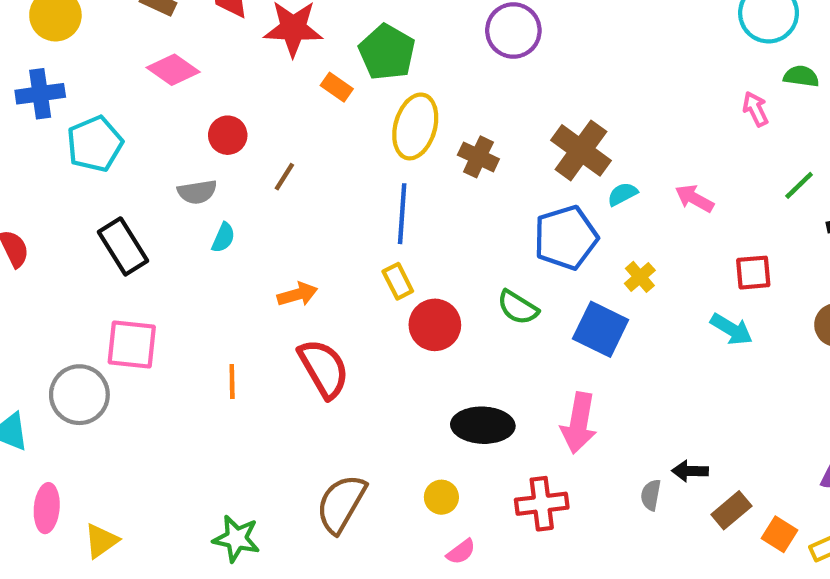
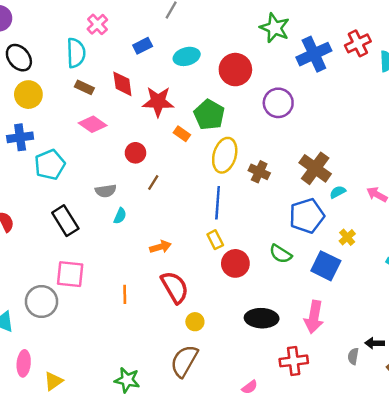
red circle: (228, 135) -> (135, 153), moved
yellow circle: (441, 497) -> (195, 322), moved

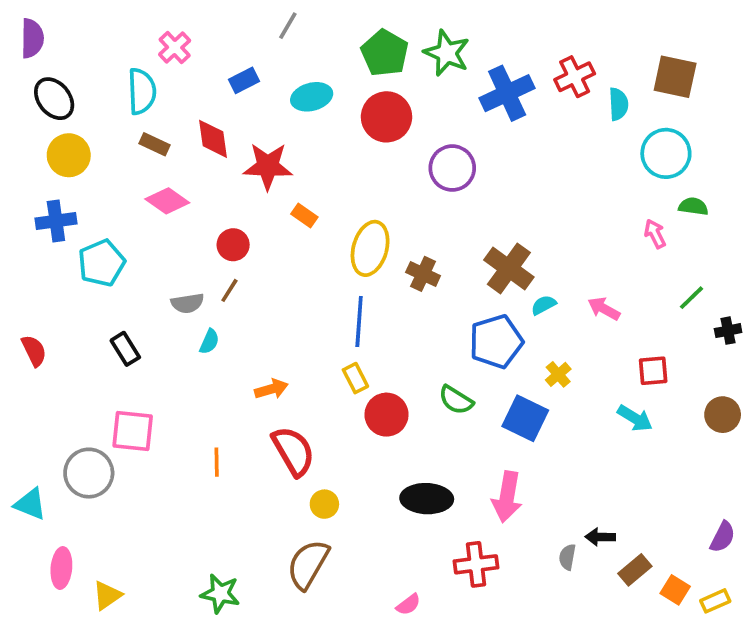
green pentagon: (209, 115) -> (385, 53), moved
brown line: (153, 183) -> (229, 290), moved
black rectangle: (65, 221) -> (125, 349), size x0.7

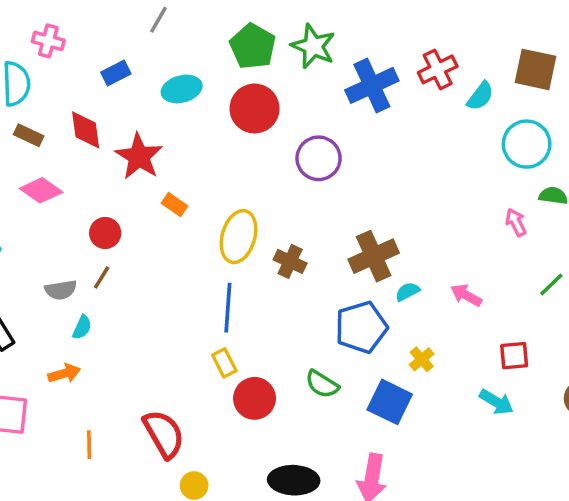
pink cross: (175, 47) -> (48, 41), turned -32
cyan semicircle: (618, 104) -> (480, 96), turned 40
red star: (268, 166) -> (139, 157), turned 30
brown cross: (509, 268) -> (374, 256), turned 30
orange arrow: (271, 389) -> (64, 373), moved

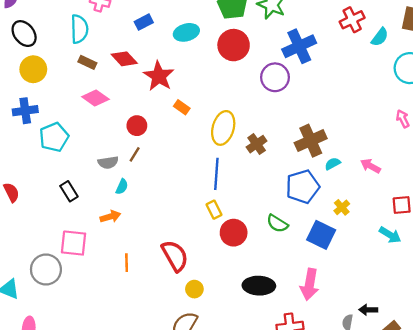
blue cross: (372, 85) -> (299, 46), moved
red diamond: (86, 130) -> (124, 59), turned -35
brown cross: (290, 261) -> (257, 144), turned 30

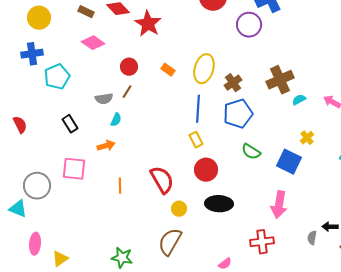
orange rectangle: (182, 107) -> (168, 70), moved
blue pentagon: (303, 187) -> (238, 114), moved
red circle: (234, 233) -> (206, 170), moved
gray circle: (46, 269) -> (37, 186), moved
black ellipse: (259, 286) -> (219, 204), moved

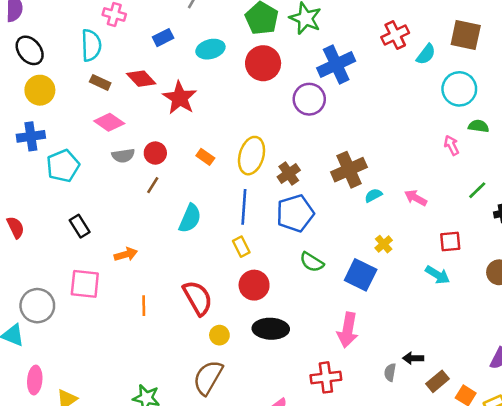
gray semicircle: (104, 99) -> (123, 156), moved
cyan semicircle: (116, 120) -> (190, 218), moved, size x1.6

